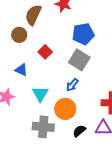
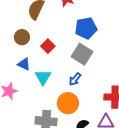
brown circle: (19, 35) -> (22, 37), moved
cyan triangle: (40, 94) -> (43, 77), moved

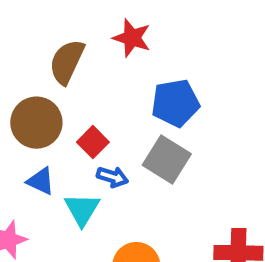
brown circle: (22, 37) -> (36, 123), size x1.5
blue arrow: (75, 79) -> (112, 177), moved, turned -112

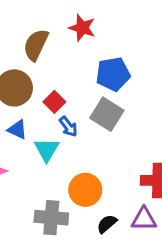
blue arrow: (112, 177) -> (68, 127), turned 35

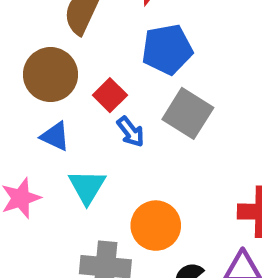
blue pentagon: (113, 74) -> (167, 49), moved
cyan triangle: (47, 150) -> (87, 187), moved

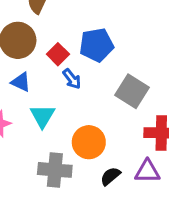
blue pentagon: (167, 49) -> (96, 45), moved
gray square: (188, 113) -> (132, 91), moved

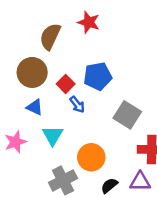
gray cross: (55, 170) -> (63, 180), turned -32

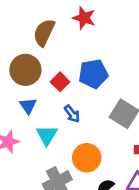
blue arrow: (77, 105) -> (72, 114), moved
blue triangle: (35, 107) -> (28, 106), turned 30

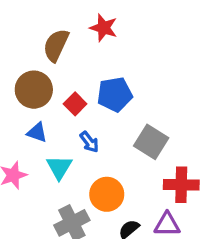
blue triangle: (28, 106) -> (37, 132), turned -36

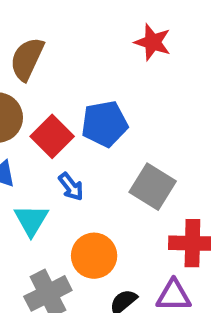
red star: (104, 28) -> (153, 42), moved
red square: (75, 104) -> (52, 136), size x1.4

